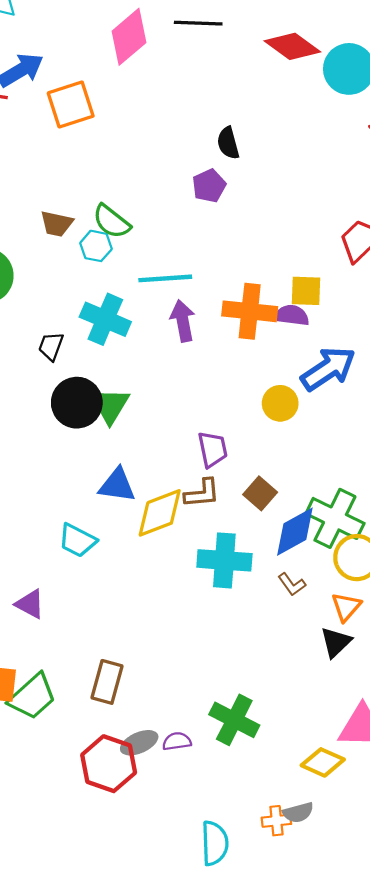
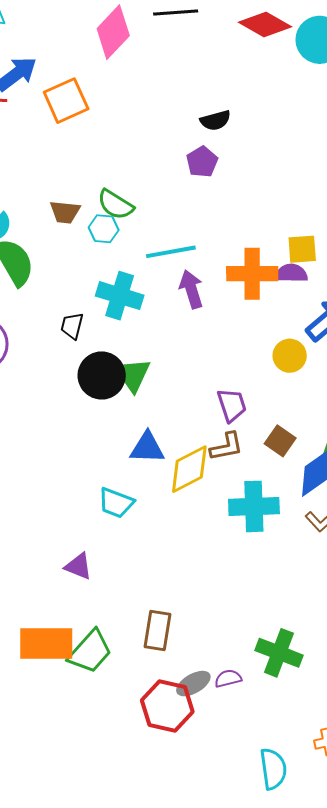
black semicircle: (228, 143) -> (215, 120), turned -84

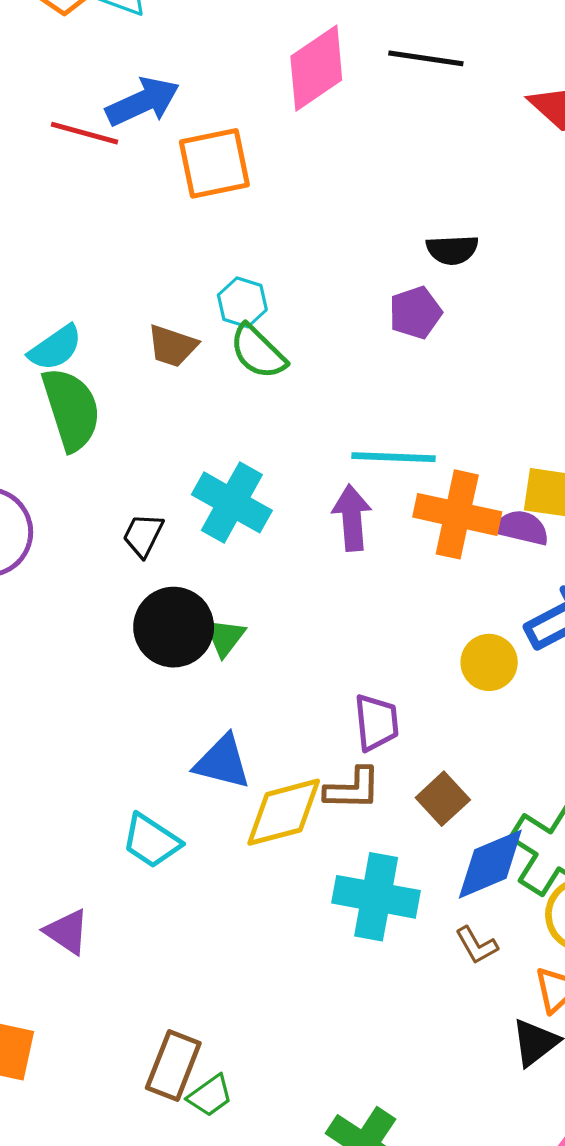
cyan hexagon: (104, 229) -> (242, 302), moved
cyan line: (171, 252) -> (393, 457), moved
green triangle: (133, 375) -> (225, 637), size x0.7
green trapezoid: (90, 652) -> (210, 1096), moved, size x0.6

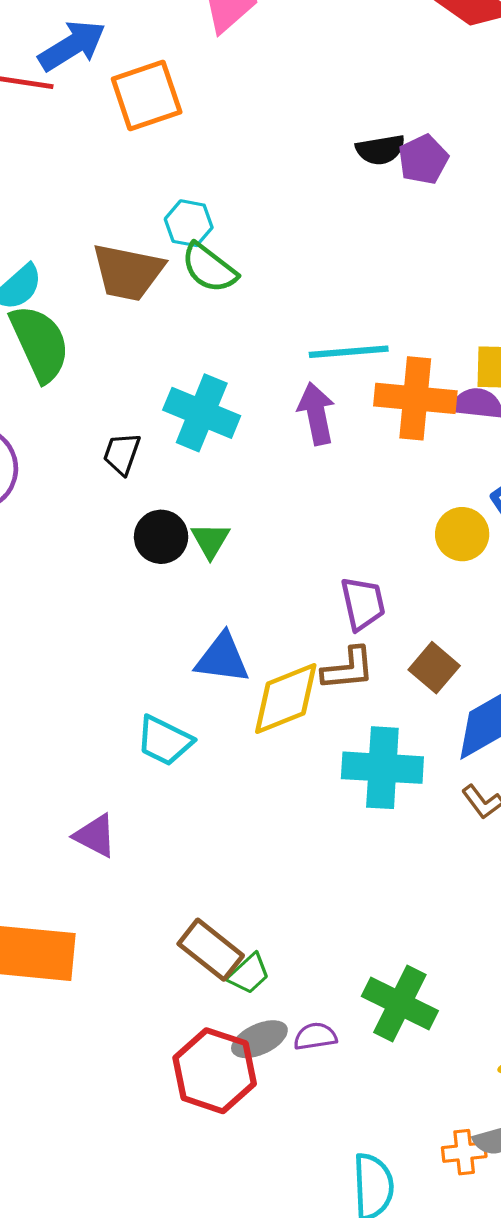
purple pentagon: (415, 313) -> (423, 160), moved
brown trapezoid: (172, 346) -> (128, 272), size x1.5
black circle: (174, 627) -> (161, 537), size x0.7
brown rectangle: (173, 1066) -> (211, 950), turned -66

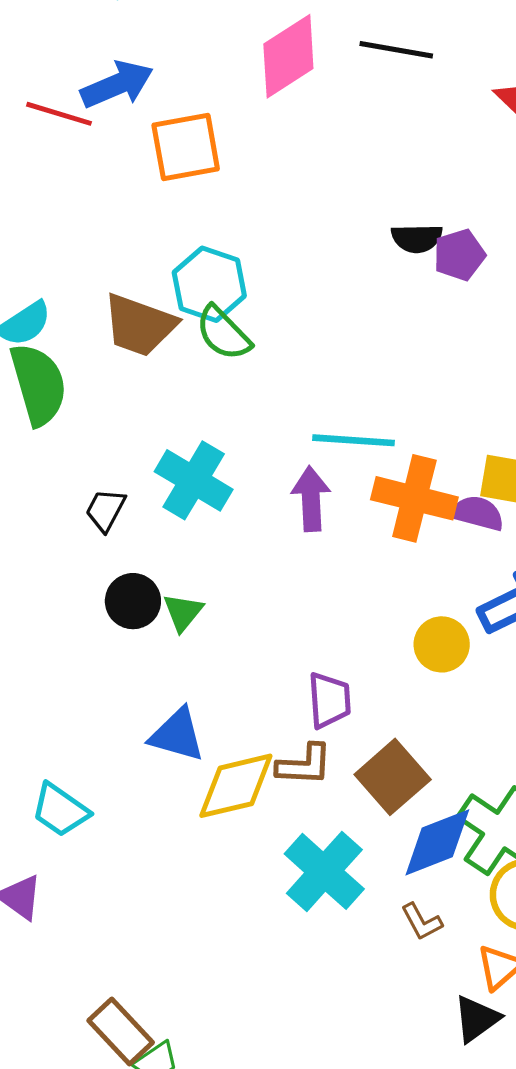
cyan hexagon: (189, 223) -> (209, 284), size x1.5
brown square: (434, 668) -> (393, 777), size x1.4
cyan trapezoid: (164, 741) -> (60, 810), moved
cyan cross: (382, 768) -> (324, 871), turned 30

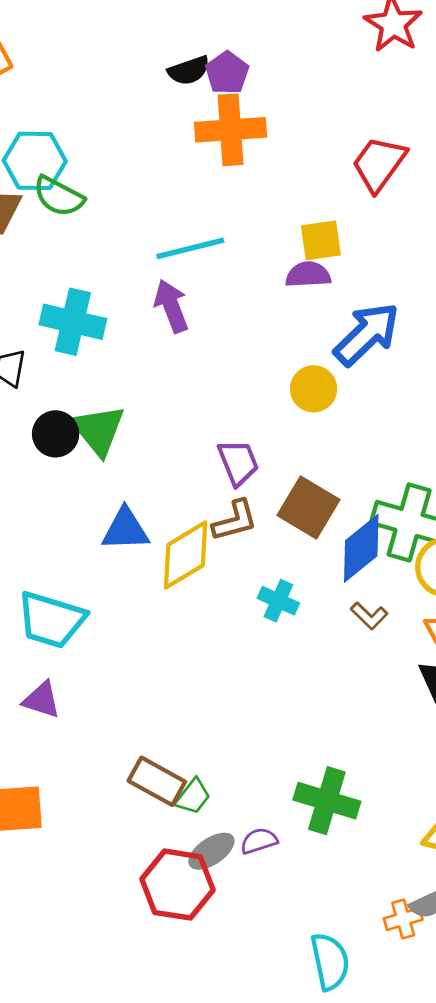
orange cross: (414, 498) -> (230, 130), moved
green triangle: (183, 612) -> (98, 430), size x1.6
cyan trapezoid: (60, 810) -> (51, 620), size x1.4
cyan cross: (324, 871) -> (278, 601), size x0.6

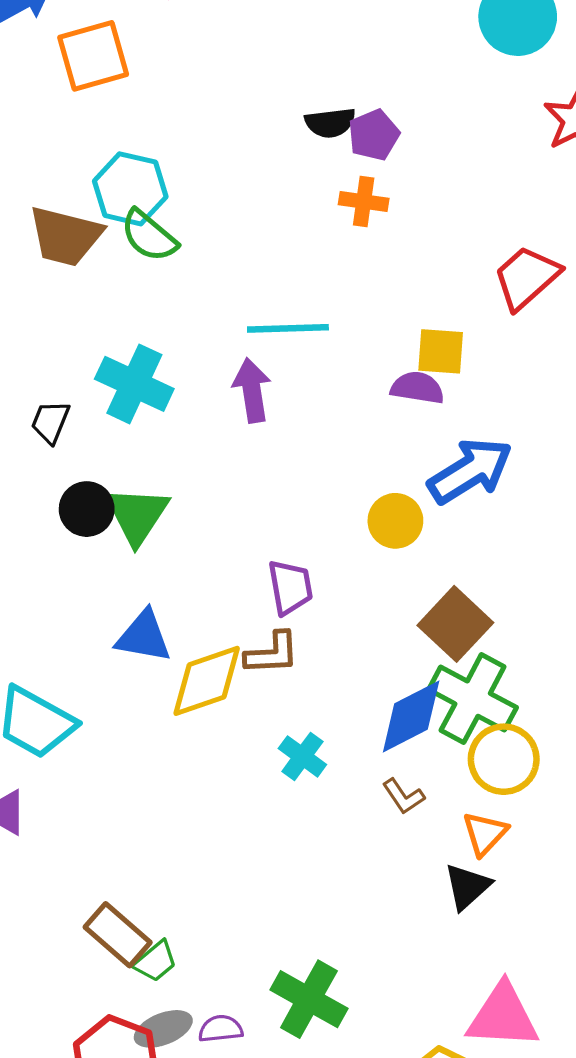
orange cross: (230, 130) -> (364, 201), size x0.6
brown square: (309, 507) -> (455, 624), moved

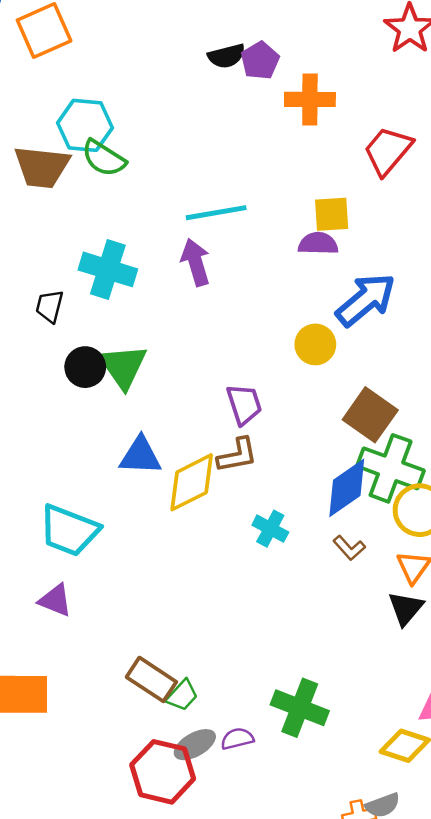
orange cross: (364, 201) -> (310, 99), moved, size x1.4

